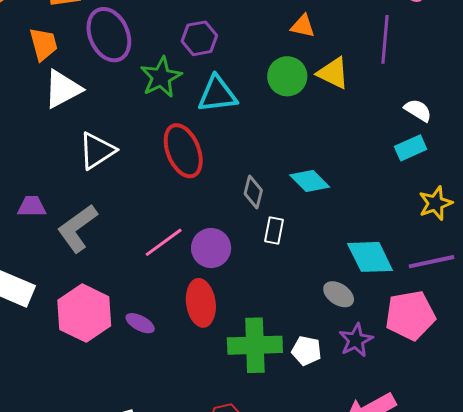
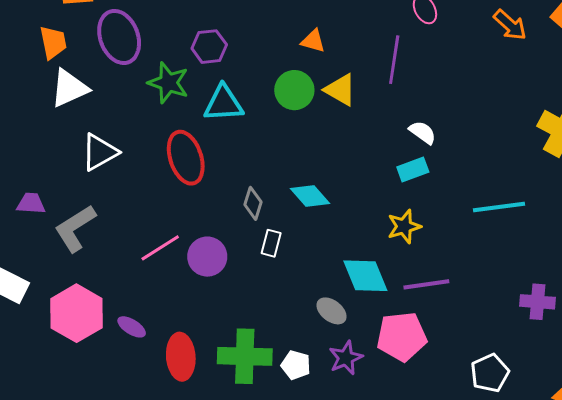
green star: (161, 77) -> (168, 83), turned -30
yellow star: (435, 203) -> (404, 227), moved
red ellipse: (201, 303) -> (181, 357), moved

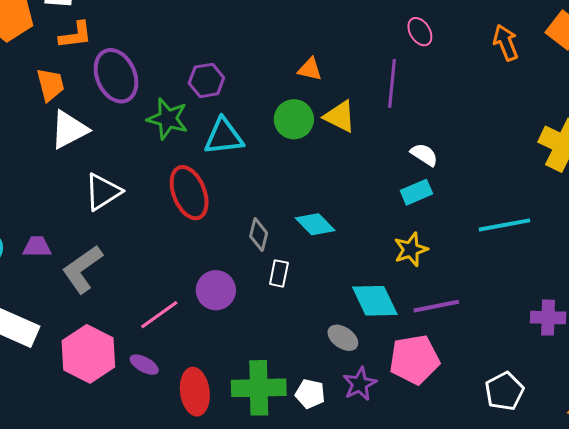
orange arrow: (510, 25) -> (506, 43), turned -150
pink line: (160, 248) -> (159, 315), moved

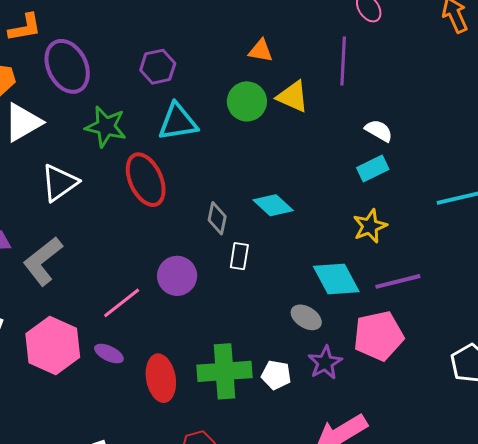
green star: (168, 119) -> (106, 127), moved

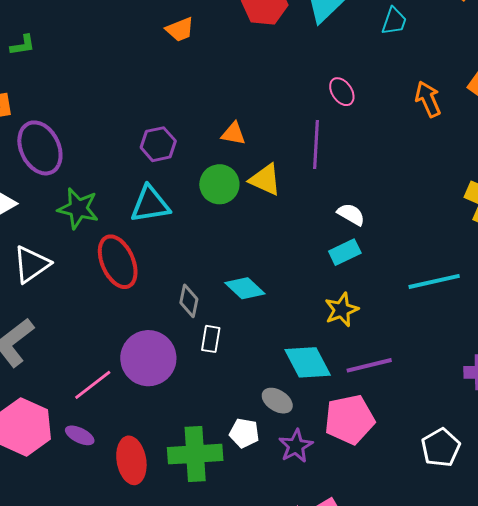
purple hexagon: (158, 67) -> (158, 144), moved
purple circle: (177, 276) -> (148, 358), size x1.4
white pentagon: (276, 375) -> (244, 433), moved

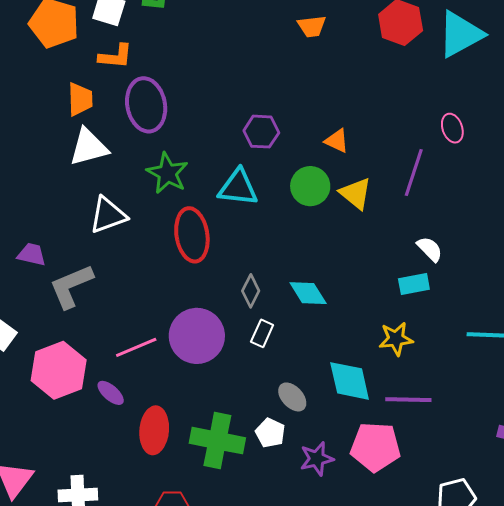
gray ellipse: (277, 401) -> (292, 397), moved

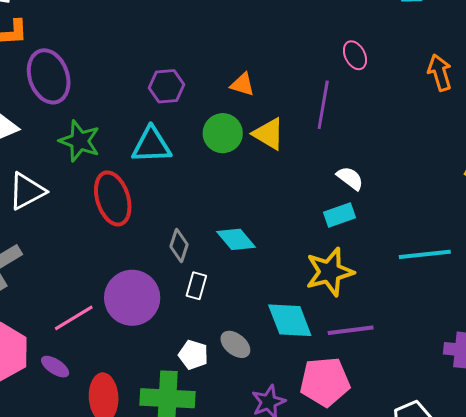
yellow star: (396, 339) -> (330, 272), size x1.4
white pentagon: (270, 433) -> (193, 355), moved

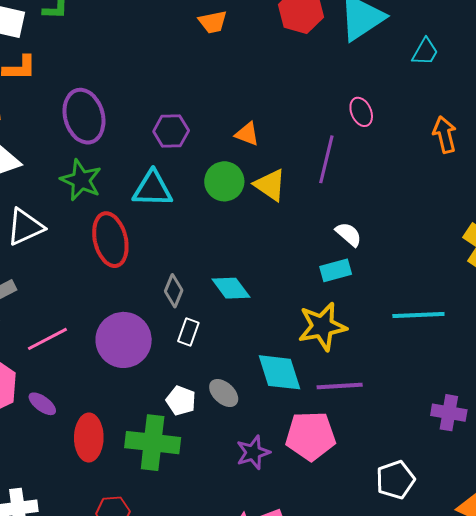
purple ellipse: (49, 76) -> (84, 116), moved
pink line: (74, 318) -> (47, 339), moved

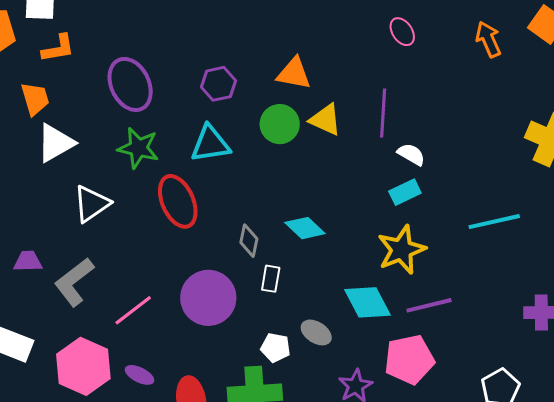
orange triangle: (247, 134) -> (294, 73), size x1.4
purple line: (326, 159) -> (383, 113), moved

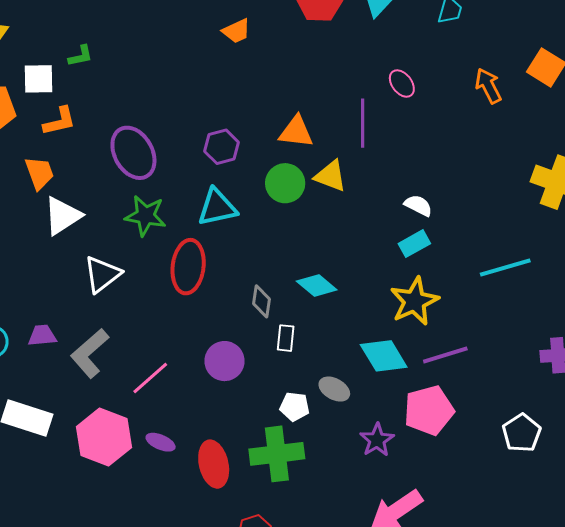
purple line: (383, 113) -> (363, 123), moved
red ellipse: (178, 201) -> (188, 267), turned 34
purple circle: (208, 298) -> (224, 361), size x0.7

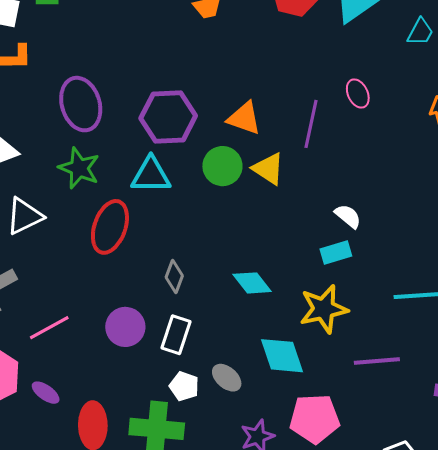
purple hexagon: (222, 147) -> (168, 117), size x1.6
cyan diamond: (317, 286) -> (252, 283), moved
white rectangle: (286, 338) -> (176, 335), moved, size x1.4
purple line: (445, 355) -> (377, 361), moved

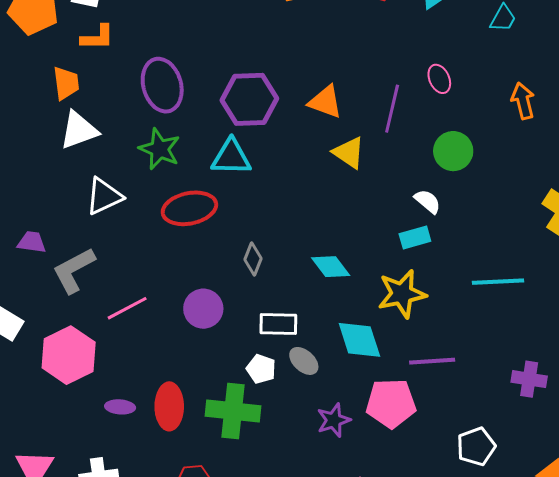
green circle: (222, 166) -> (453, 151), moved
red ellipse: (110, 227) -> (189, 208), turned 58
white rectangle: (176, 335) -> (278, 324), moved, turned 72
purple line: (377, 361) -> (432, 361), moved
purple ellipse: (46, 393) -> (120, 407), moved, turned -32

